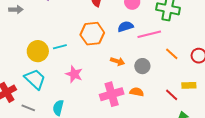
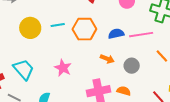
blue semicircle: (125, 27) -> (116, 34), moved
cyan line: (60, 47) -> (58, 25), moved
yellow circle: (38, 51) -> (30, 28), moved

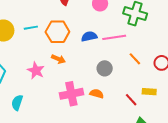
orange arrow: (107, 59) -> (58, 59), moved

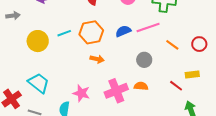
pink star: (36, 71) -> (81, 93), moved

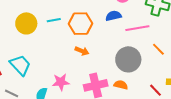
blue semicircle: (123, 31) -> (113, 16), moved
gray circle: (144, 60) -> (128, 59), size x1.6
pink star: (81, 93) -> (61, 82), turned -30

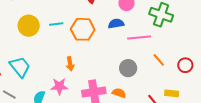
orange arrow: (82, 51) -> (70, 64), moved, turned 56
gray circle: (128, 59) -> (128, 68), size x0.7

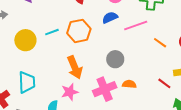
orange arrow: (70, 64) -> (75, 67), size x1.6
cyan trapezoid: (20, 67) -> (27, 82), turned 50
gray circle: (128, 68) -> (115, 59), moved

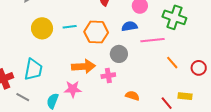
gray circle: (115, 59) -> (119, 54), moved
orange arrow: (75, 67) -> (83, 66), turned -85
pink cross: (105, 89) -> (108, 76), moved, size x0.6

